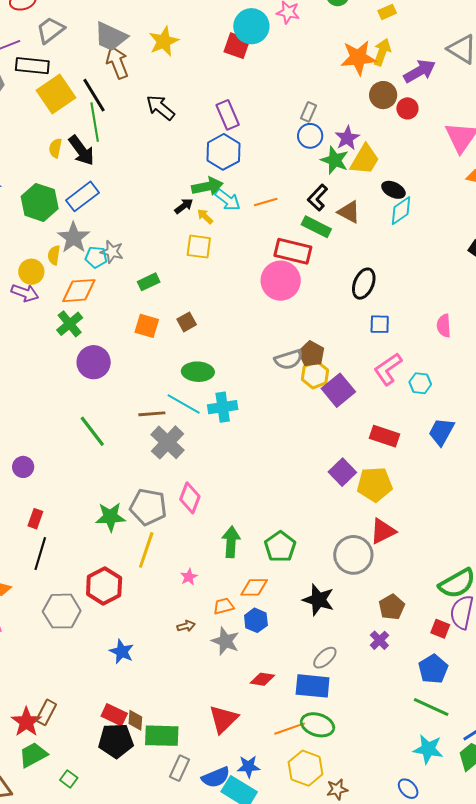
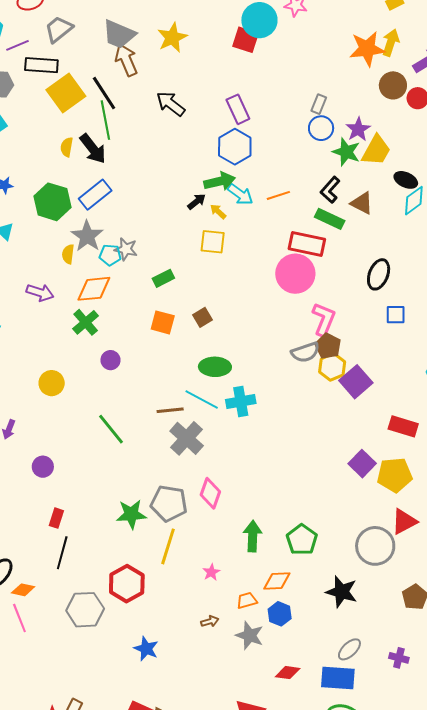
yellow circle: (31, 272) -> (52, 383), moved
purple circle: (94, 362) -> (110, 360), size x0.6
pink L-shape: (388, 369) -> (324, 319), moved, turned 148
purple cross: (379, 640) -> (399, 658), moved, turned -30

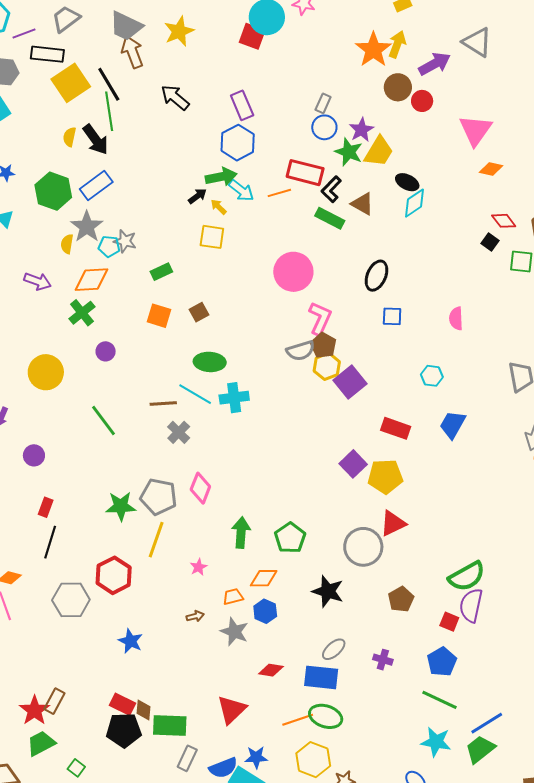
orange star: (367, 49) -> (373, 50), turned -30
red rectangle: (307, 244) -> (305, 173), moved
yellow circle: (52, 383) -> (46, 372), size x1.4
gray cross: (187, 438) -> (179, 432), size x0.7

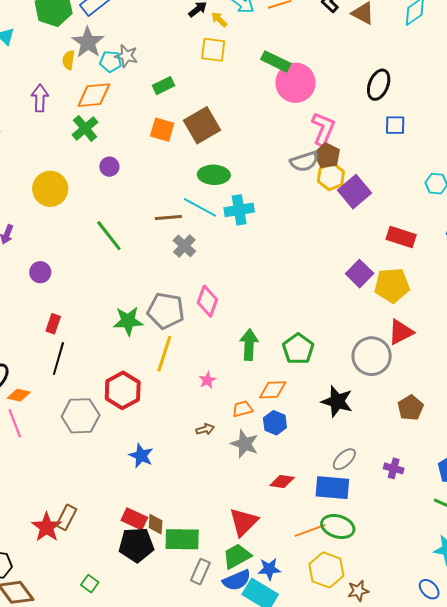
green rectangle: (330, 218) -> (276, 61), moved
purple arrow: (38, 281) -> (40, 98), turned -108
brown square: (199, 312) -> (202, 125), size x1.8
green trapezoid: (41, 743) -> (237, 556), moved

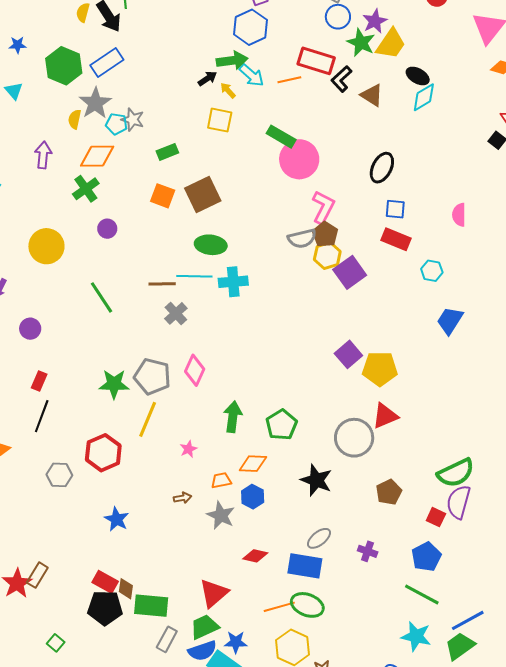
cyan line: (200, 207) -> (194, 276), turned -32
red rectangle: (401, 237) -> (396, 239), moved
gray hexagon: (81, 416) -> (59, 475), size x0.7

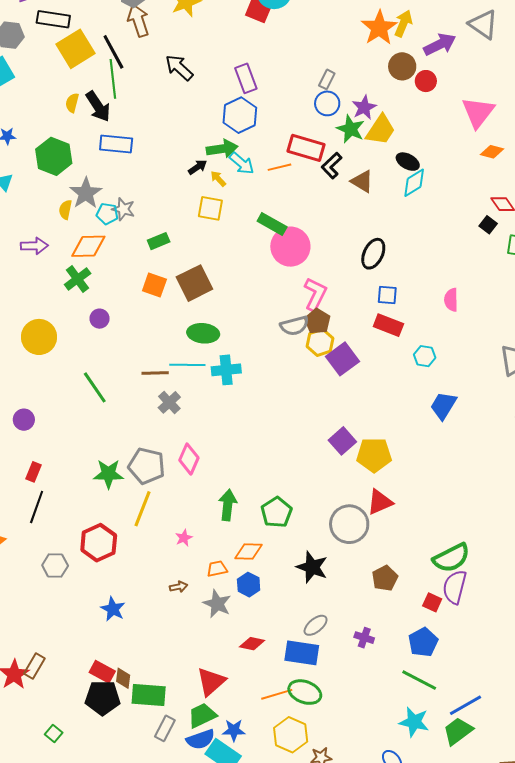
blue rectangle: (107, 62) -> (116, 144), moved, turned 40
purple arrow: (43, 155) -> (34, 246), turned 84

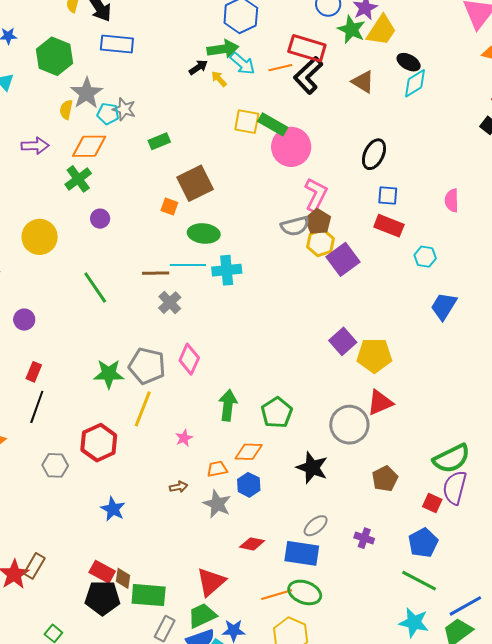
black L-shape: (332, 166) -> (308, 75), moved, size x1.4
yellow square: (210, 208) -> (247, 122), moved
orange square: (154, 285) -> (169, 207), moved, size x0.7

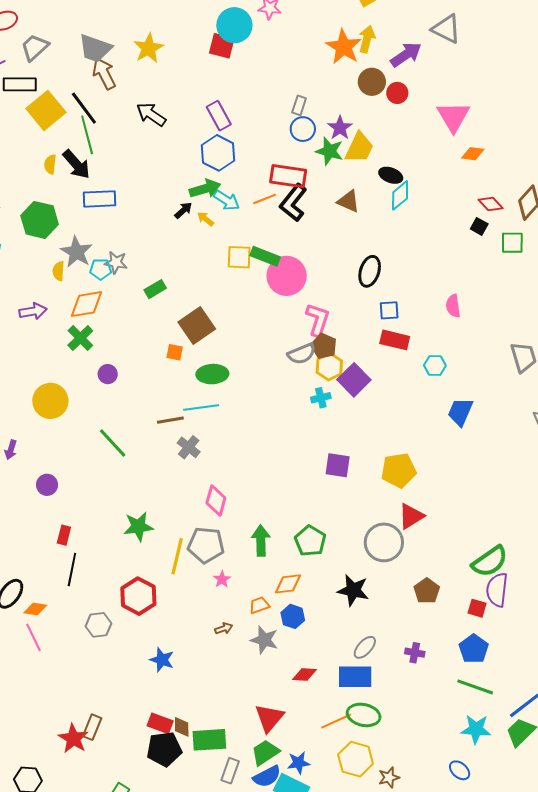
cyan cross: (227, 270) -> (321, 398), moved, size x0.7
purple square: (343, 341) -> (338, 465), moved, turned -32
gray pentagon: (147, 366) -> (206, 545), moved

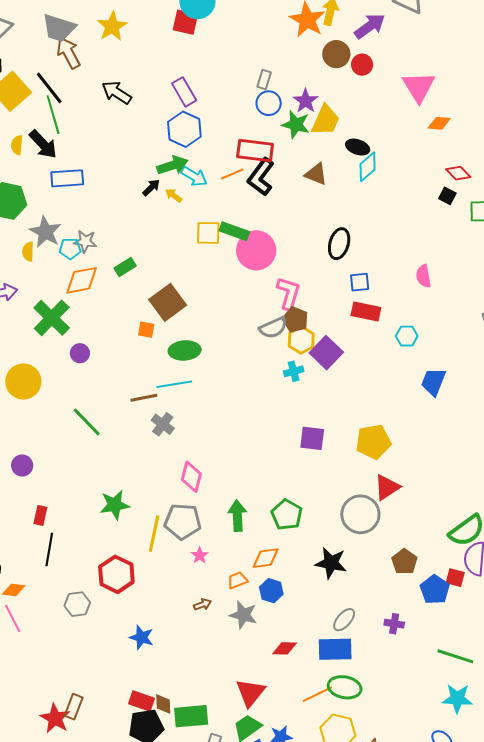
orange diamond: (86, 304) -> (82, 280), moved
green cross: (80, 338) -> (52, 318), size x1.4
blue pentagon: (474, 649) -> (435, 590), moved

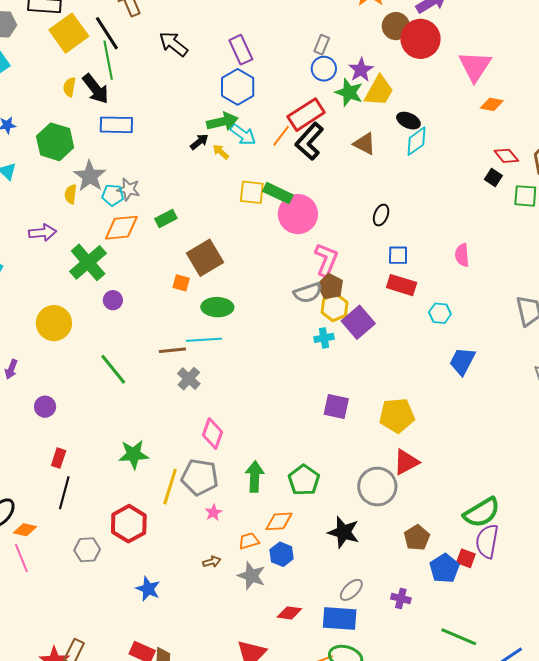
red circle: (362, 65) -> (421, 39), size x1.8
red rectangle: (255, 151) -> (306, 115), turned -45
orange line: (232, 174) -> (281, 136), turned -35
black ellipse: (339, 244) -> (381, 215), size x0.7

